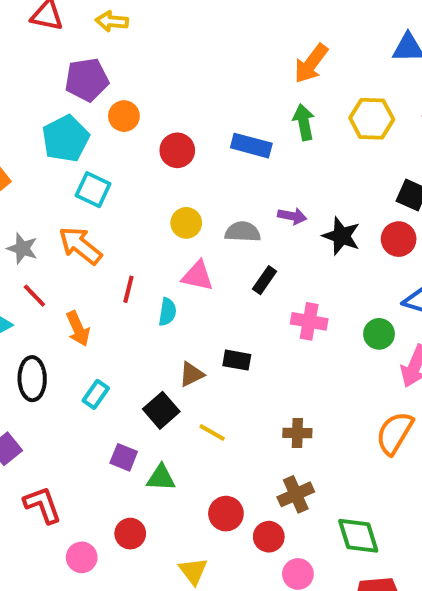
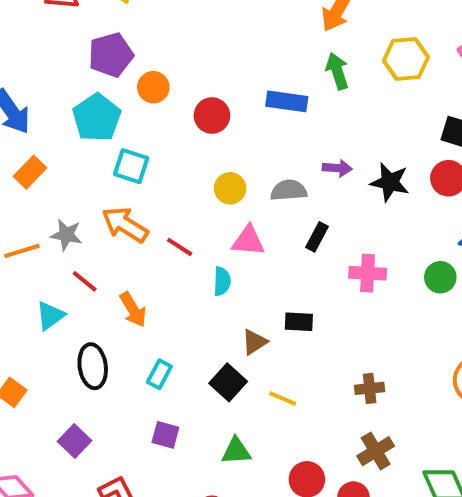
red line: (128, 289) -> (180, 247), moved, turned -64
purple square: (124, 457) -> (165, 435), moved

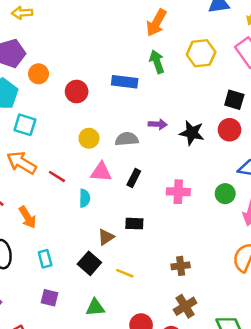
black rectangle: (317, 237) -> (134, 178), moved
cyan rectangle: (159, 374) -> (45, 259), turned -42

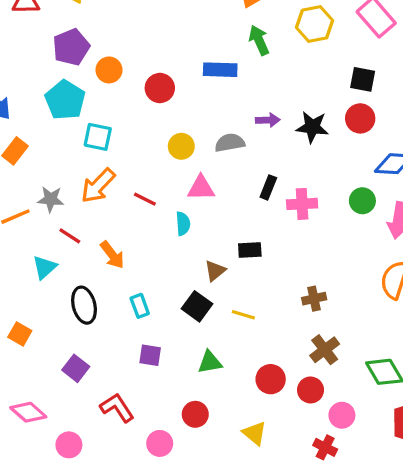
orange arrow: (22, 163) -> (98, 186), turned -72
black rectangle: (134, 178) -> (268, 187), moved

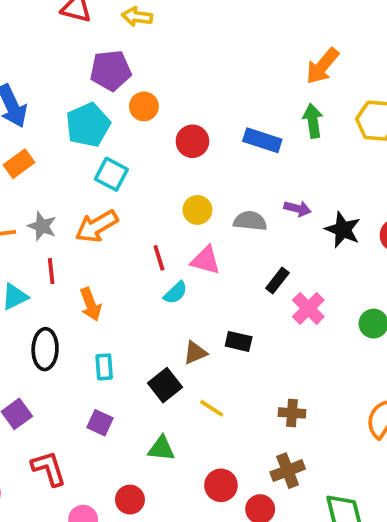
red line: (145, 199) -> (159, 258), moved, turned 30
pink cross: (302, 204) -> (308, 308), turned 32
cyan semicircle: (183, 224) -> (175, 293), turned 35
red line: (70, 236) -> (51, 271), turned 35

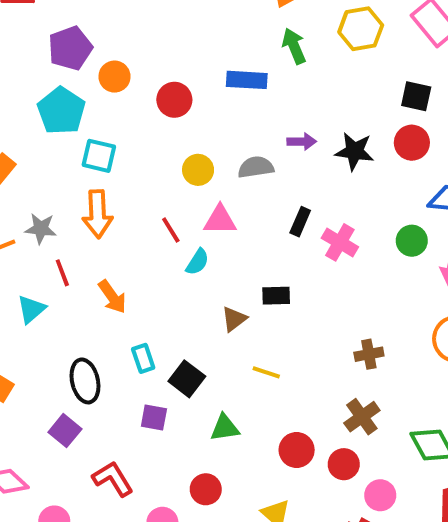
orange arrow: (97, 226) -> (98, 214), turned -48
black ellipse: (45, 349) -> (85, 381), moved
black square: (165, 385) -> (187, 379), moved
brown cross: (292, 413) -> (369, 354), moved

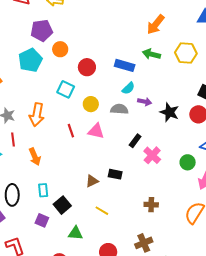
green arrow: (294, 46) -> (151, 54), turned -66
cyan square: (99, 156) -> (66, 89), moved
cyan semicircle: (197, 262) -> (128, 88), moved
brown cross: (369, 354) -> (151, 205), moved

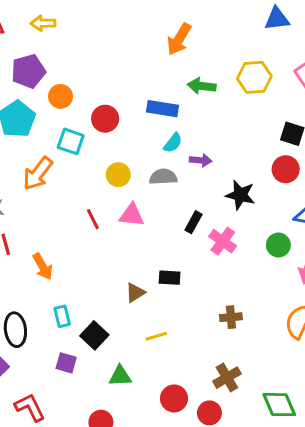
orange arrow: (156, 24) -> (179, 39), moved
cyan square: (66, 89) -> (71, 141), moved
black star: (169, 112) -> (240, 195), moved
orange arrow: (37, 115) -> (38, 174), moved, turned 35
yellow line: (102, 211) -> (156, 336), turned -40

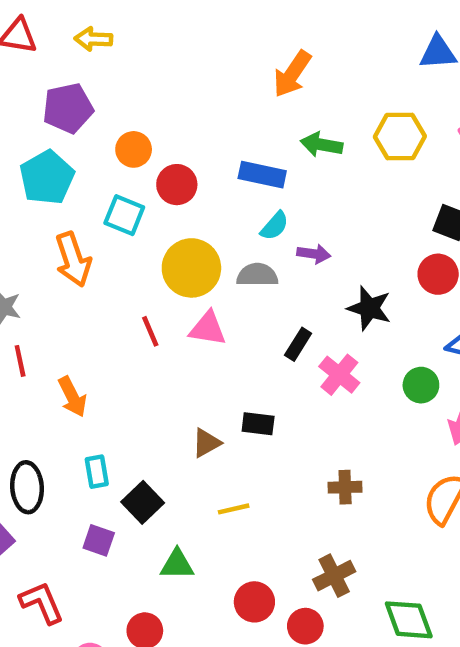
orange circle: (61, 96) -> (134, 149), moved
orange arrow: (38, 174) -> (73, 259), turned -60
yellow circle: (118, 175) -> (191, 268), size x1.6

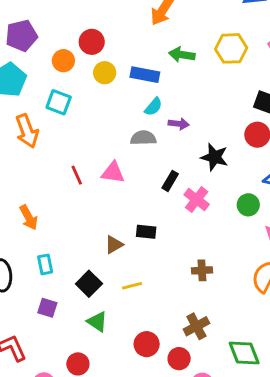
red circle: (177, 185) -> (92, 42), moved
yellow circle: (191, 268) -> (105, 73), moved, size x0.6
black square: (143, 502) -> (89, 284), moved
green triangle: (177, 564) -> (97, 322), turned 35

